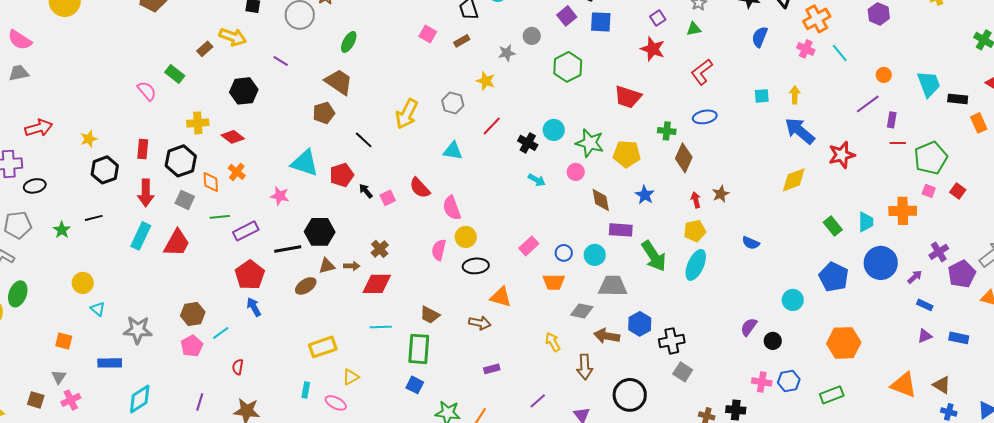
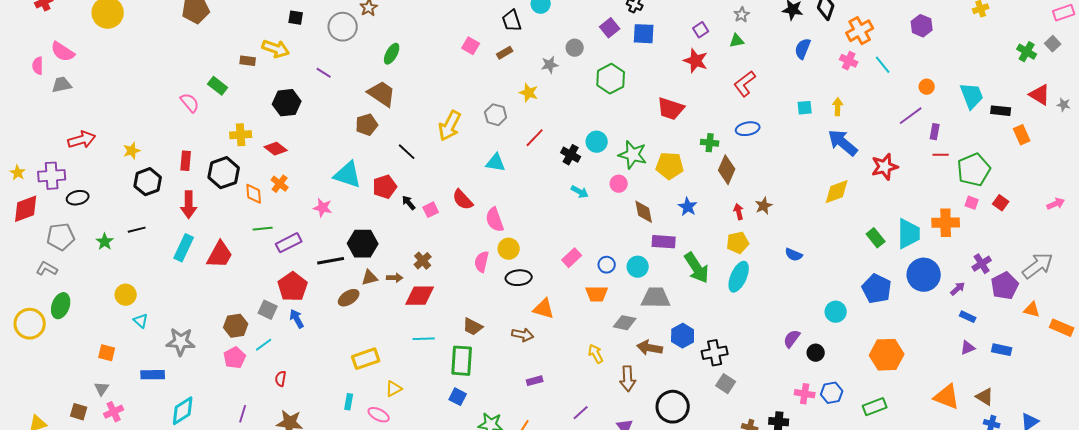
brown rectangle: (205, 49) -> (248, 61), turned 49
gray square: (185, 200) -> (268, 310), moved
cyan trapezoid: (866, 222) -> (909, 234), size x1.5

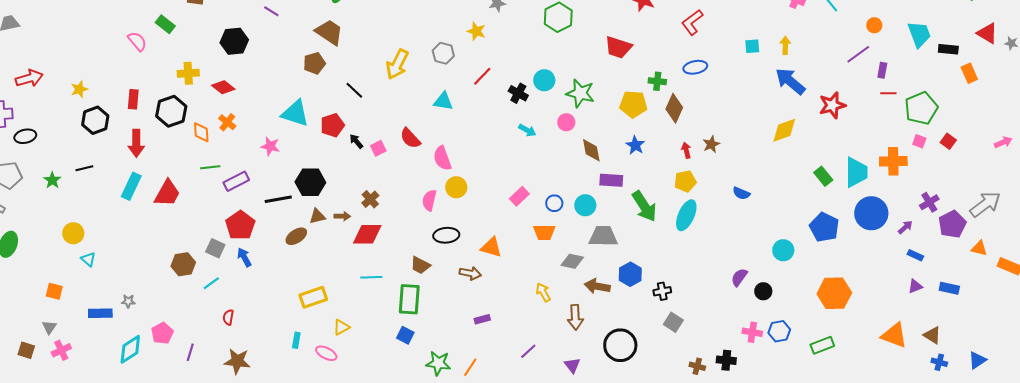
yellow pentagon: (670, 166) -> (633, 104), moved
black ellipse: (519, 278) -> (446, 235), moved
gray star: (181, 342) -> (128, 301), moved, size x0.5
black cross: (715, 353) -> (662, 291), size x0.7
pink pentagon: (235, 358) -> (162, 333), moved

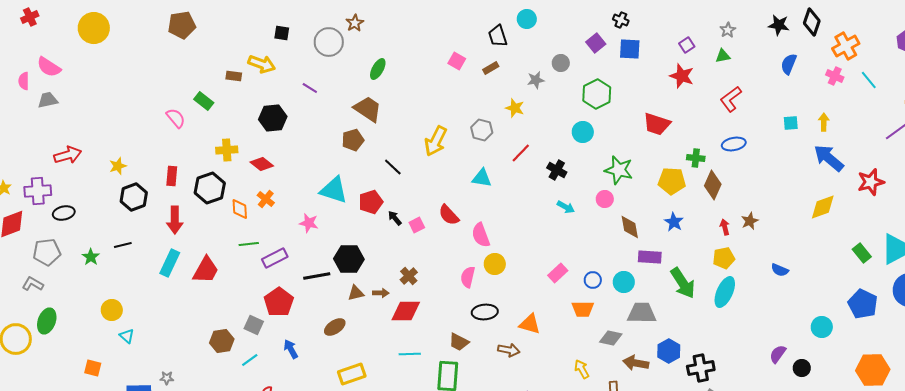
cyan circle: (544, 80) -> (583, 132), moved
brown ellipse: (296, 236) -> (335, 327), moved
blue arrow: (244, 257) -> (291, 349), moved
black cross: (662, 291) -> (701, 368), size x1.5

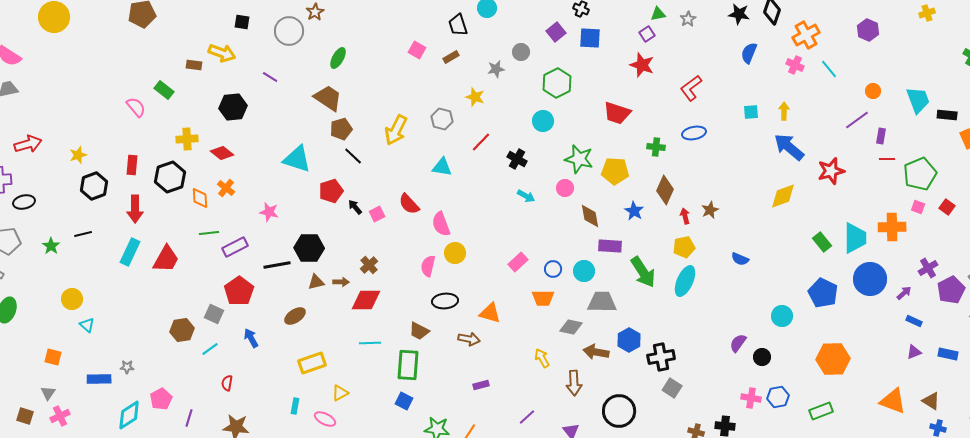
green triangle: (723, 56) -> (658, 14), moved
brown pentagon: (353, 140) -> (341, 129), moved
yellow pentagon: (672, 181) -> (615, 171), moved
brown diamond: (713, 185) -> (665, 190), moved
cyan triangle: (334, 190) -> (297, 159), moved

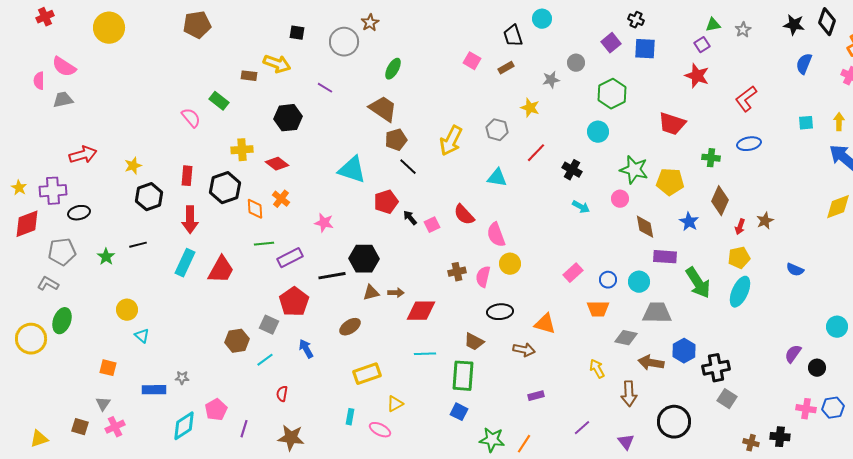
red arrow: (685, 216) -> (740, 227), turned -147
brown cross: (369, 265) -> (457, 272), moved, turned 30

